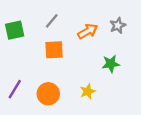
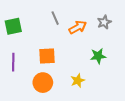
gray line: (52, 21) -> (55, 18), moved, turned -64
orange square: (54, 50) -> (47, 56), moved
purple line: (15, 89) -> (13, 62), moved, turned -30

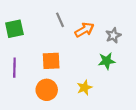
gray star: (104, 22) -> (113, 35), moved

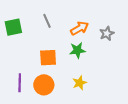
gray line: (60, 20) -> (47, 21), moved
green star: (107, 61) -> (77, 50), moved
purple line: (14, 68) -> (20, 83), moved

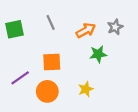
gray star: (107, 33) -> (115, 27), moved
green star: (77, 50) -> (98, 54), moved
purple line: (20, 83) -> (20, 78), moved, turned 54

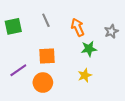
gray star: (115, 27) -> (111, 31), moved
orange arrow: (86, 30) -> (78, 27), turned -84
yellow star: (86, 89) -> (85, 75), moved

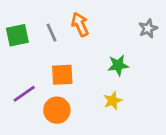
gray line: (46, 20) -> (51, 33), moved
orange arrow: (78, 27) -> (80, 24), moved
gray star: (111, 31) -> (148, 28), moved

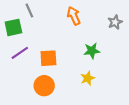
orange arrow: (80, 24) -> (74, 16), moved
gray line: (51, 33) -> (29, 11), moved
purple line: (24, 94) -> (20, 53), moved

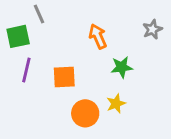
orange arrow: (74, 16) -> (98, 36), moved
purple line: (20, 53) -> (26, 70), turned -42
orange circle: (44, 86) -> (85, 113), moved

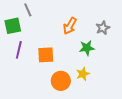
gray star: (152, 29) -> (103, 28), moved
orange arrow: (98, 36) -> (70, 26), turned -126

